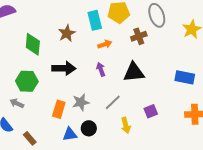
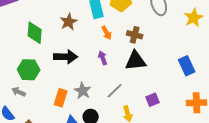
brown cross: (139, 36) -> (135, 35), moved, turned 35
orange arrow: (105, 44) -> (107, 33), turned 80
blue rectangle: (185, 77) -> (187, 66), turned 54
gray star: (81, 102) -> (83, 91), turned -30

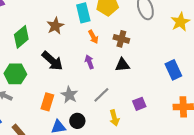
green diamond: (35, 33) -> (21, 37), turned 45
black arrow: (66, 57) -> (52, 61), turned 40
black triangle: (136, 61) -> (122, 65), size x0.7

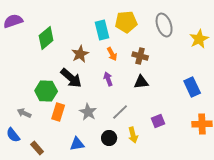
brown star: (55, 26) -> (80, 54), moved
green diamond: (21, 37) -> (46, 38), moved
green hexagon: (15, 74) -> (46, 91), moved
orange rectangle: (47, 102) -> (58, 112), moved
black circle: (77, 121) -> (109, 138), moved

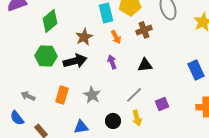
brown cross: (140, 56) -> (144, 30), moved, turned -35
black arrow: (71, 78) -> (75, 61), turned -55
green hexagon: (46, 91) -> (46, 56), moved
gray line: (120, 112) -> (134, 95), moved

